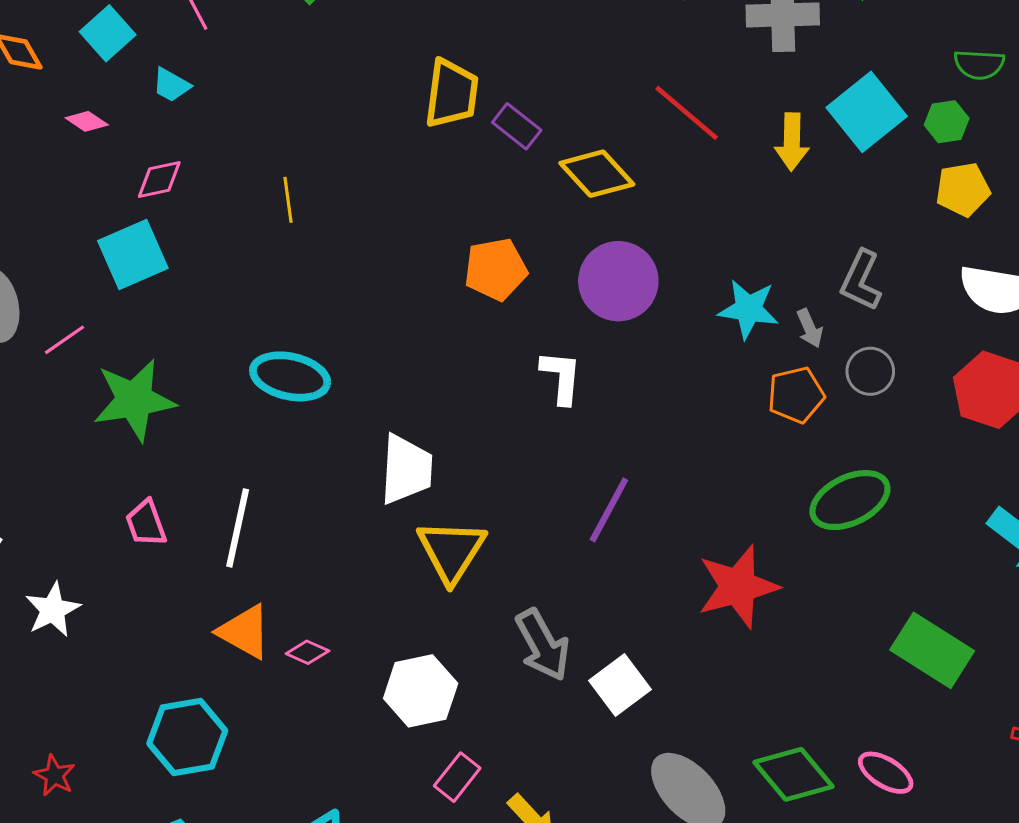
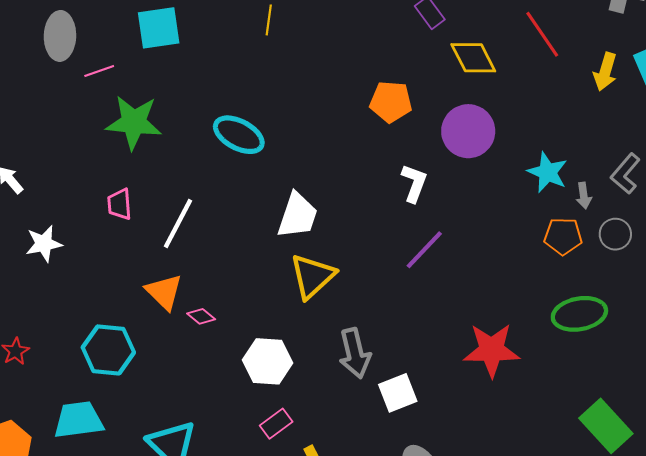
purple line: (609, 510) -> (424, 250), moved

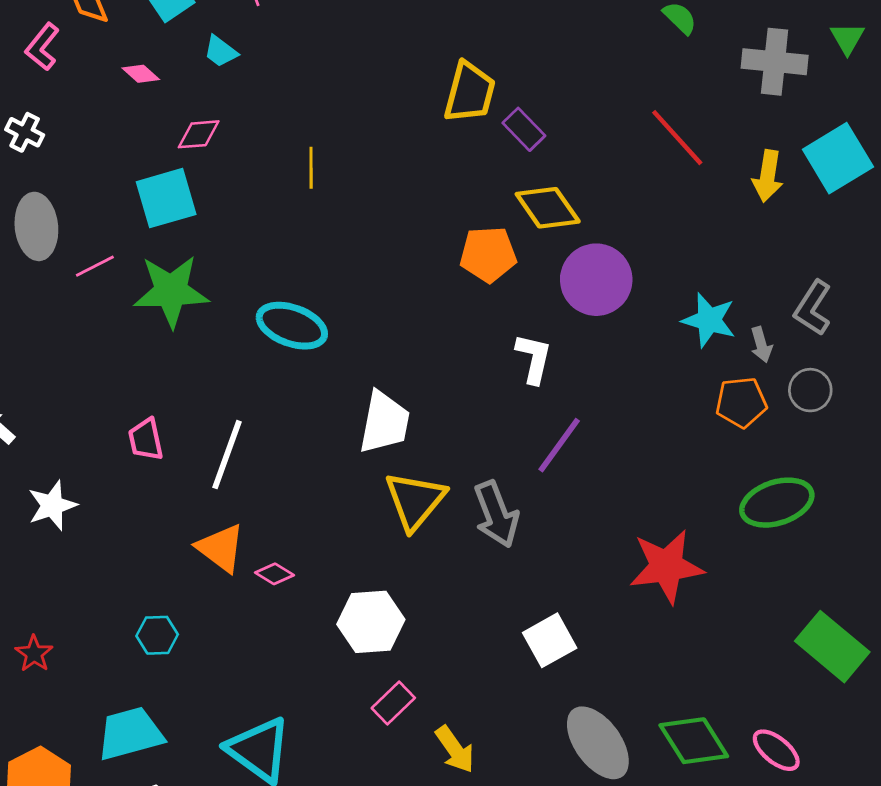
yellow diamond: (473, 58) -> (548, 208), moved
green star: (134, 122) -> (171, 291), moved
cyan hexagon: (108, 350) -> (157, 635), size x0.6
gray arrow: (355, 353) -> (496, 514), moved

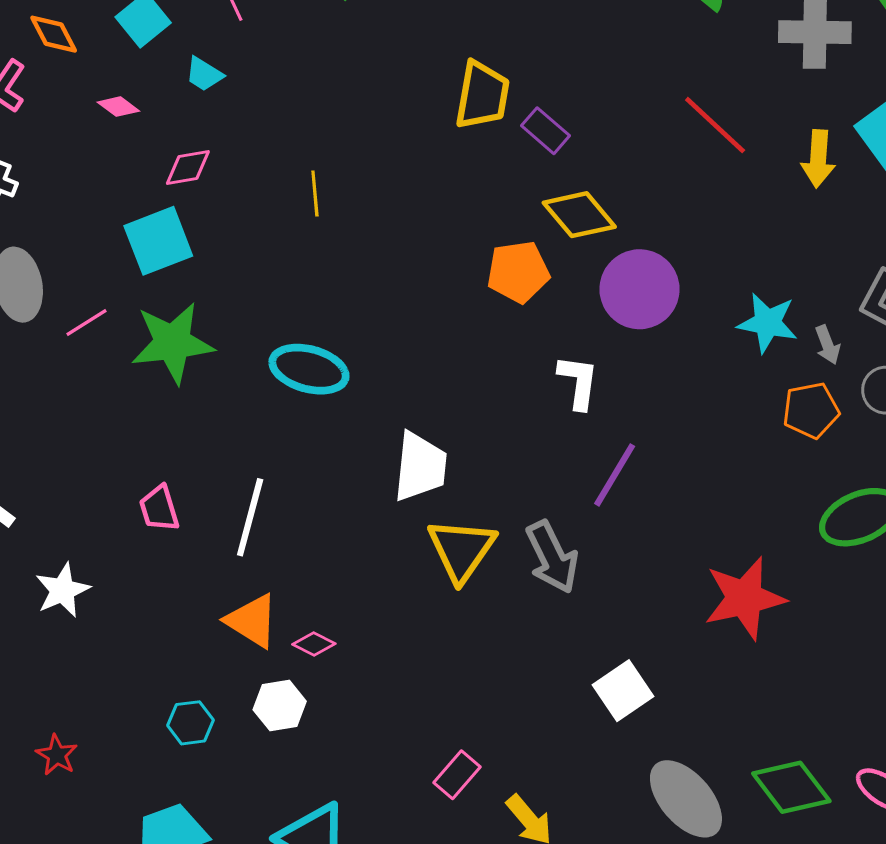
white hexagon: (371, 622) -> (280, 706), moved, size x0.7

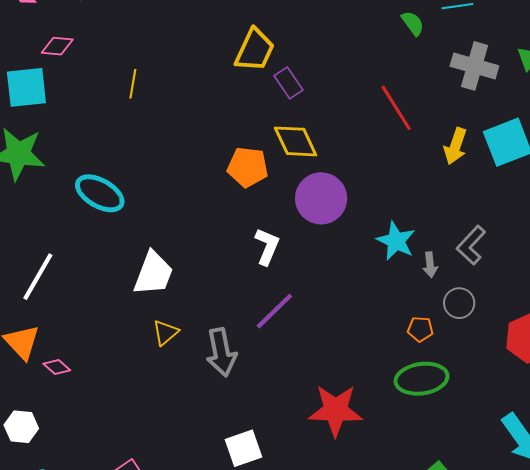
orange pentagon: (811, 410) -> (420, 329), moved, size x0.7
yellow triangle: (461, 550) -> (165, 333), size x0.6
white hexagon: (280, 706) -> (21, 427), moved

